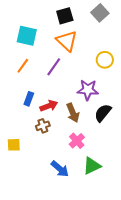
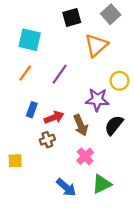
orange triangle: (67, 41) -> (96, 45), moved, turned 35
yellow circle: (105, 60) -> (119, 81), moved

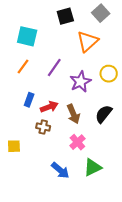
purple star: (97, 100) -> (80, 82), moved, turned -30
brown cross: (47, 140) -> (43, 127), turned 32

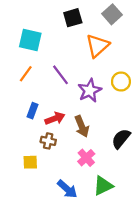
purple line: (54, 68) -> (60, 75), turned -72
black semicircle: (104, 114) -> (121, 139), moved
yellow square: (14, 146) -> (30, 162), moved

